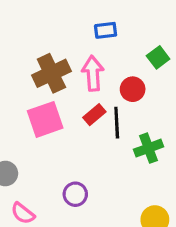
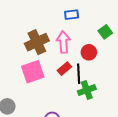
green cross: (148, 148) -> (87, 90), moved

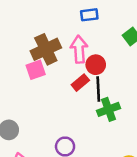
red circle: (89, 52) -> (96, 65), moved
pink square: (33, 72) -> (36, 70), moved, size x0.7

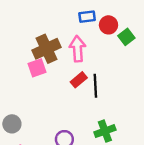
red circle: (96, 65) -> (108, 25), moved
green cross: (108, 109) -> (105, 131), moved

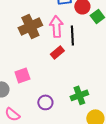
pink square: (37, 68) -> (22, 75), moved
black line: (95, 86) -> (72, 35), moved

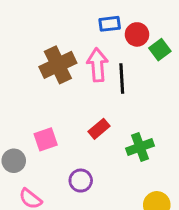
red rectangle: (57, 52) -> (99, 129), moved
green cross: (79, 95) -> (140, 147), moved

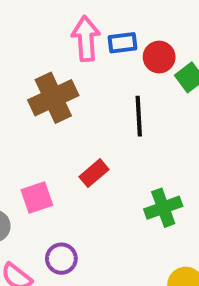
pink arrow: (97, 65) -> (86, 39), moved
red rectangle: (99, 129) -> (94, 173), moved
purple circle: (81, 181) -> (61, 259), moved

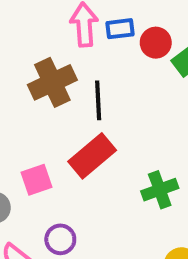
black line: (139, 116) -> (98, 100), moved
red rectangle: (94, 173) -> (92, 156), size x1.6

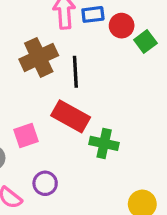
red rectangle: (92, 156) -> (71, 116), turned 69
green cross: (160, 190) -> (104, 143), moved, turned 32

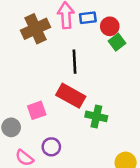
green square: (145, 42) -> (117, 42), moved
brown cross: (39, 57) -> (35, 29), moved

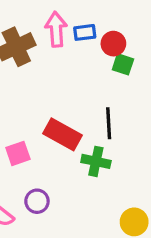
green square: (117, 42) -> (123, 64), turned -35
black line: (74, 62) -> (109, 123), moved

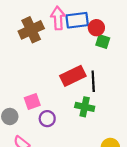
blue rectangle: (85, 32) -> (77, 20), size x1.5
red rectangle: (62, 134) -> (73, 76), moved, turned -55
purple circle: (37, 201) -> (47, 119), moved

